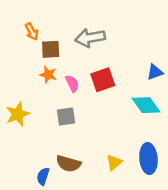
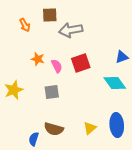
brown square: (51, 49) -> (50, 15), moved

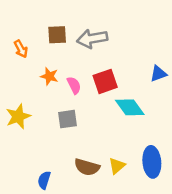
brown square: (50, 15) -> (57, 35), moved
orange arrow: (25, 25) -> (21, 49), moved
cyan diamond: (115, 83) -> (130, 107), moved
brown semicircle: (54, 129) -> (87, 167), moved

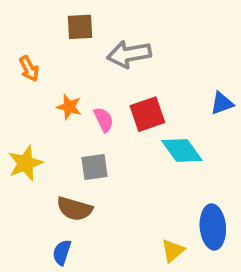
brown square: (57, 35) -> (80, 27), moved
yellow triangle: (117, 166) -> (173, 251), moved
brown semicircle: (87, 167) -> (75, 209), moved

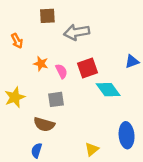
yellow triangle: (173, 251) -> (92, 149), moved

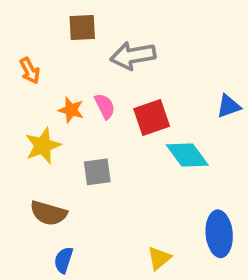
pink semicircle: (61, 71) -> (105, 106), moved
yellow star: (15, 97) -> (43, 146), moved
brown semicircle: (44, 124) -> (49, 213), moved

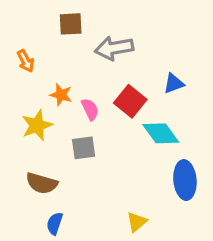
pink semicircle: (105, 106) -> (90, 109), moved
blue triangle: (229, 106) -> (174, 83), moved
red square: (152, 117) -> (130, 101), turned -32
blue ellipse: (219, 234) -> (185, 180), moved

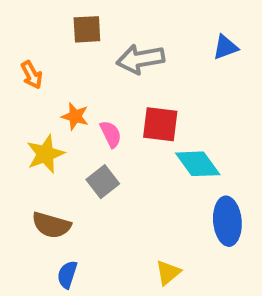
blue triangle: (174, 83) -> (225, 47), moved
red square: (130, 101) -> (160, 124), turned -32
gray square: (84, 148) -> (103, 182), turned -30

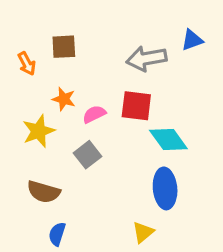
brown square: (87, 29) -> (64, 47), moved
gray arrow: (140, 59) -> (146, 59), moved
pink semicircle: (111, 134) -> (94, 114), turned -90
blue ellipse: (227, 221) -> (165, 188), moved

